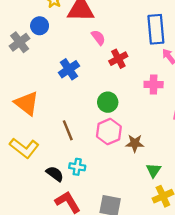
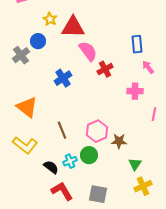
blue rectangle: (156, 29) -> (137, 44), size x0.7
pink semicircle: (98, 38) -> (88, 51), size x1.5
green circle: (108, 102) -> (89, 155), moved
cyan cross: (77, 167) -> (70, 161), turned -32

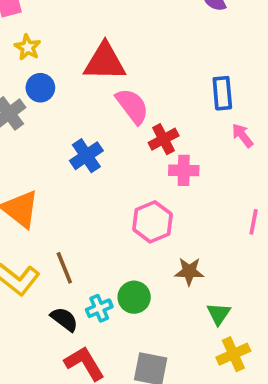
yellow star: (50, 19) -> (28, 47), moved
pink cross: (135, 91) -> (184, 170), moved
brown line: (62, 130) -> (64, 268), moved
pink hexagon: (97, 131) -> (152, 222), moved

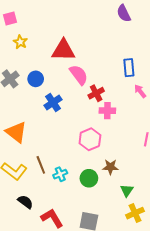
blue circle: (40, 88) -> (36, 79), moved
green circle: (134, 297) -> (89, 178), moved
cyan cross: (99, 308) -> (60, 174), moved
black semicircle: (64, 319) -> (25, 202), moved

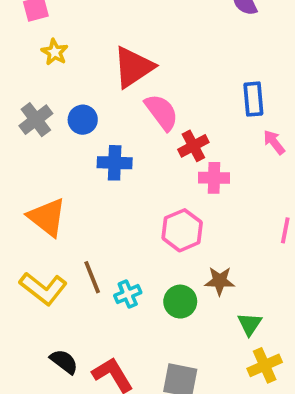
red triangle: (63, 50) -> (133, 67), turned -35
blue cross: (53, 102) -> (115, 163), turned 36
black semicircle: (25, 202) -> (64, 362), moved

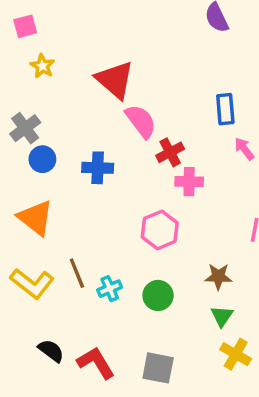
red triangle: (133, 67) -> (115, 80), turned -45
blue circle: (83, 120) -> (42, 159), moved
brown star: (220, 281) -> (218, 277), moved
yellow cross: (265, 365) -> (236, 354), turned -36

